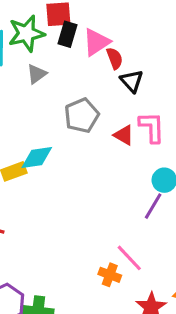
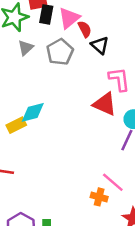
gray pentagon: (82, 115) -> (60, 52), moved
red triangle: (124, 135) -> (105, 104), moved, size x1.5

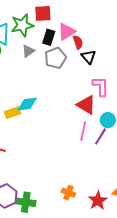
black rectangle: (46, 14) -> (49, 37), moved
pink line: (113, 182) -> (83, 131), moved, turned 54
orange cross: (99, 197) -> (68, 193), moved

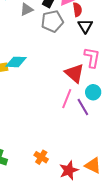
purple line: (100, 136) -> (83, 107), turned -72

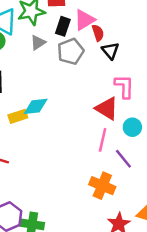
purple line: (83, 107) -> (123, 159), moved
orange cross: (41, 157) -> (102, 186), moved, size x1.5

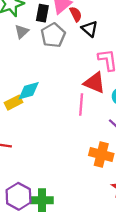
pink line: (103, 140) -> (81, 104), moved

